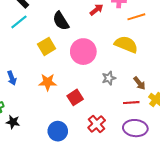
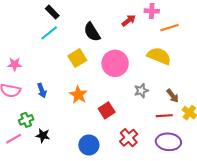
orange star: (48, 82) -> (78, 95), turned 30

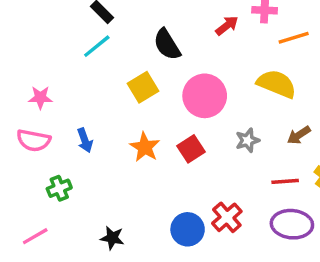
brown arrow: (173, 96) -> (299, 135), moved, turned 96
red square: (107, 110) -> (191, 149), moved
black star: (43, 136) -> (112, 238), moved
pink line: (14, 139) -> (35, 236), moved
blue circle: (89, 145) -> (188, 229), moved

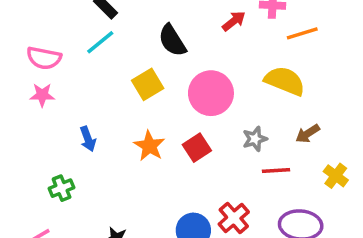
pink semicircle: (34, 140) -> (44, 58), moved
red line: (285, 181) -> (276, 171), moved

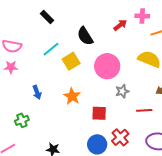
cyan line: (100, 42) -> (51, 49), moved
gray star: (255, 139) -> (122, 91), moved
red square: (197, 148) -> (99, 113), moved, turned 35

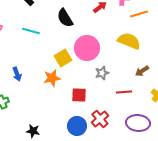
cyan line: (51, 49) -> (31, 31), turned 54
yellow square: (71, 61) -> (63, 58), moved
orange star: (72, 96) -> (52, 78), turned 30

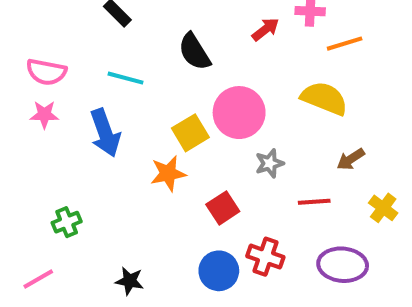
blue arrow: (17, 74) -> (105, 133), moved, size x1.6
red square: (79, 95) -> (223, 208), turned -35
red cross: (100, 119) -> (265, 257), turned -30

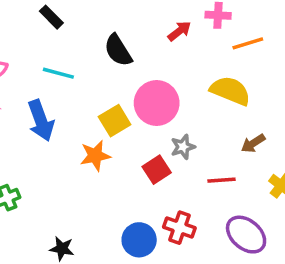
red square: (223, 208) -> (157, 170), moved
purple ellipse: (343, 265) -> (246, 235), turned 36

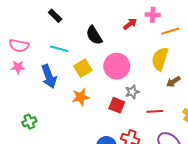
yellow semicircle: (230, 91) -> (160, 59), turned -95
yellow square: (115, 121) -> (83, 68), moved
brown arrow: (253, 143) -> (173, 82), moved
red square: (157, 170) -> (117, 105), turned -35

